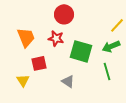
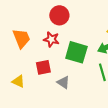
red square: (39, 63) -> (43, 67), moved
yellow triangle: (23, 80) -> (18, 81), turned -32

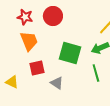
orange trapezoid: (21, 38) -> (29, 41), moved
red star: (51, 39) -> (25, 17), moved

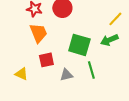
green line: (96, 73) -> (91, 70), moved
gray triangle: (57, 83) -> (66, 75), turned -48

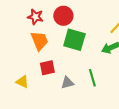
green square: (79, 45) -> (74, 40), moved

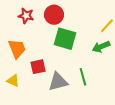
orange trapezoid: (39, 41) -> (17, 49), moved
gray triangle: (67, 83) -> (58, 82), size x1.5

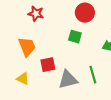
red circle: (54, 15) -> (85, 13), moved
green square: (65, 39) -> (75, 37), size x0.6

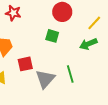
gray triangle: (68, 80) -> (45, 79), turned -35

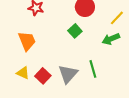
green square: (52, 36) -> (75, 31), turned 32
red square: (25, 64) -> (43, 76), moved, turned -35

